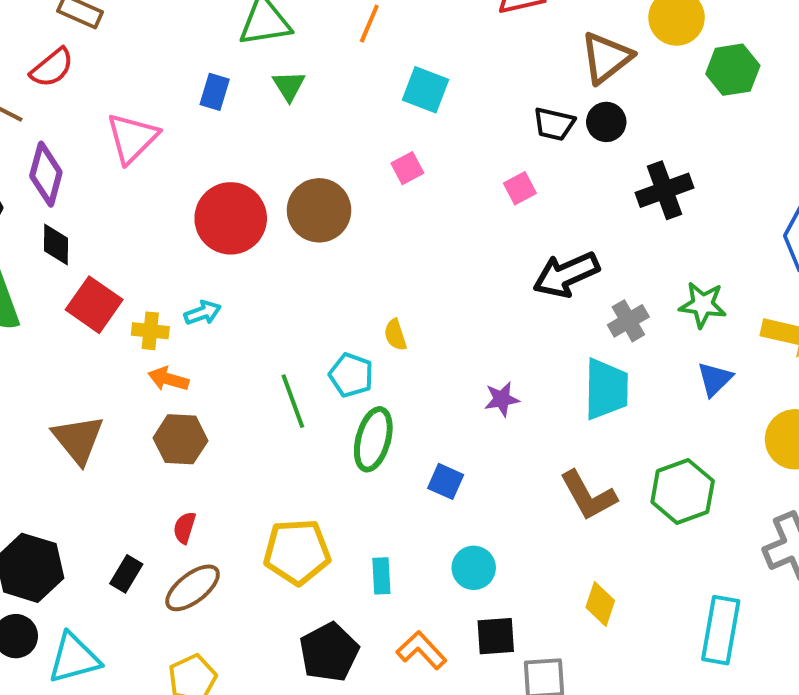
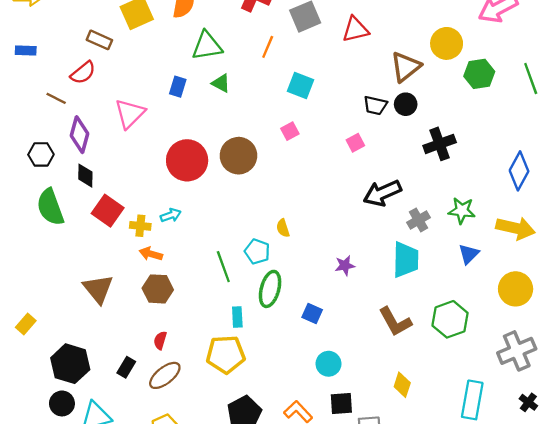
green triangle: (289, 86) -> (221, 83), turned -30
cyan rectangle: (381, 576) -> (237, 317), moved

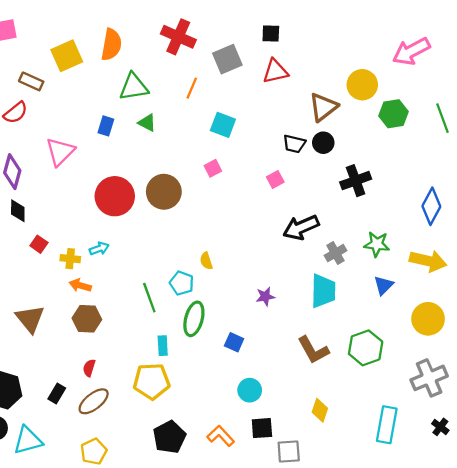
red square: (108, 211) -> (39, 244), size x0.6

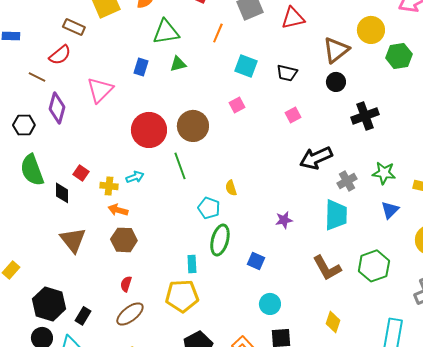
green triangle: (147, 123) -> (178, 64), turned -42
black trapezoid: (294, 144) -> (287, 73), moved
black diamond: (18, 211) -> (62, 193), moved
green line: (149, 298) -> (180, 166), moved
black rectangle: (57, 394) -> (83, 316), moved

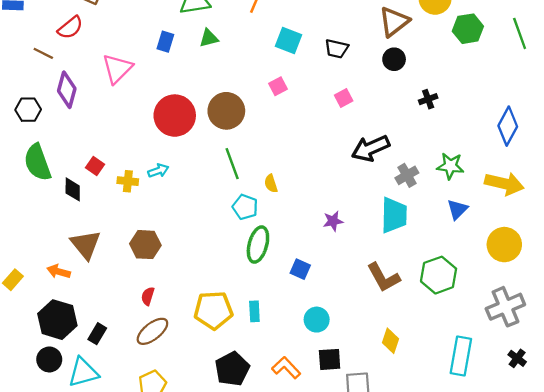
black cross: (365, 116) -> (428, 99), size x0.6
green line: (180, 166) -> (232, 164), moved
orange arrow: (118, 210) -> (59, 272), moved
cyan rectangle: (192, 264) -> (254, 311), moved

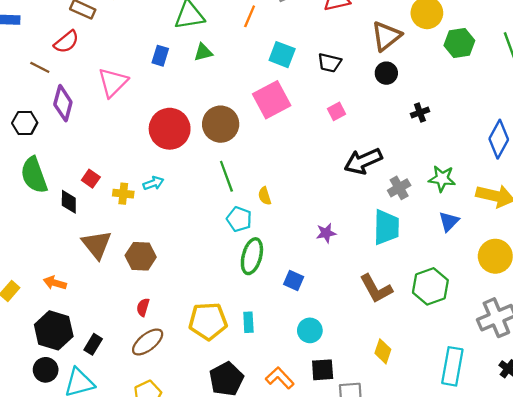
pink square: (278, 86) -> (272, 100), size x2.0
brown triangle: (86, 245) -> (97, 245), moved

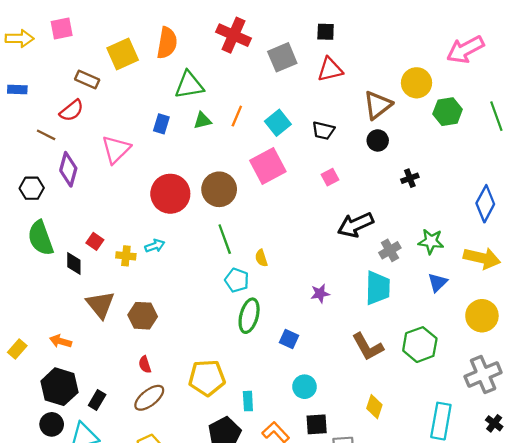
orange line: (250, 16) -> (237, 116), moved
cyan square: (282, 55) -> (278, 123), turned 30
red semicircle: (143, 307) -> (145, 365), turned -35
cyan rectangle: (248, 322) -> (248, 401), moved

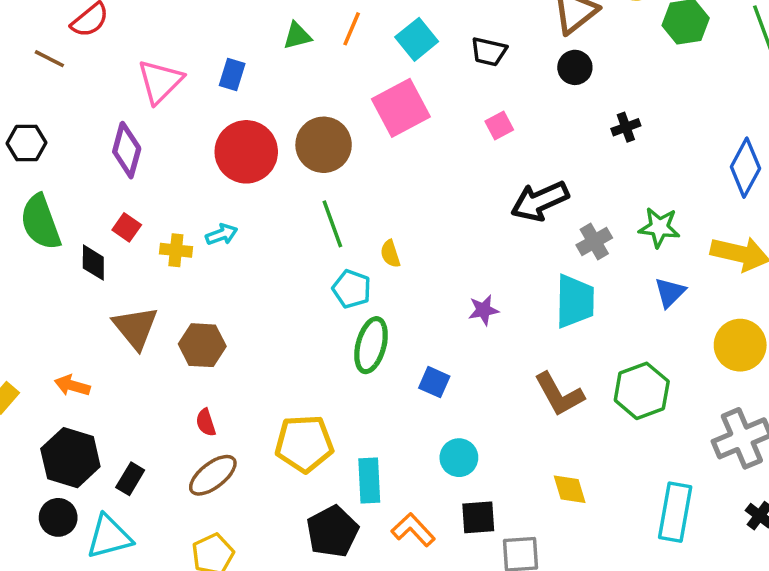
blue rectangle: (161, 124) -> (232, 74), moved
purple diamond: (68, 169) -> (127, 150), moved
cyan rectangle: (248, 401) -> (369, 480), size x1.4
yellow diamond: (374, 407) -> (570, 489), turned -35

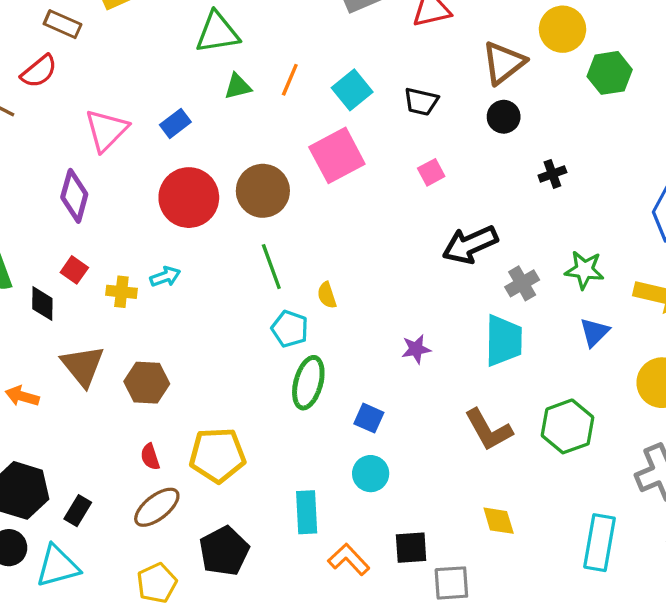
blue rectangle: (232, 74) -> (175, 123), turned 36
orange arrow: (72, 386) -> (22, 396), moved
yellow pentagon: (304, 444) -> (217, 455), moved
cyan circle: (459, 458) -> (371, 474), moved
black pentagon: (332, 531) -> (224, 551), moved

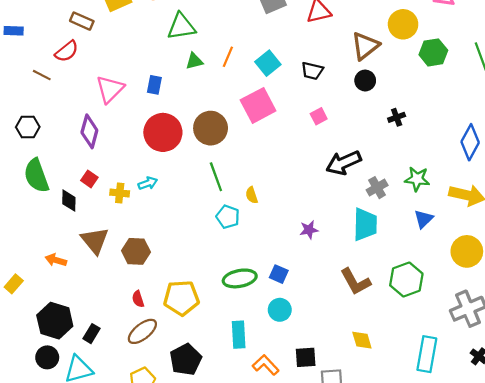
blue rectangle: (175, 123) -> (154, 85), turned -42
green ellipse: (308, 383) -> (240, 278), moved, turned 64

